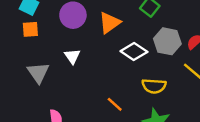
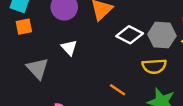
gray hexagon: (167, 41) -> (162, 35), moved

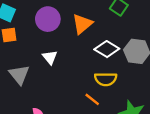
yellow semicircle: (154, 66) -> (106, 79), moved

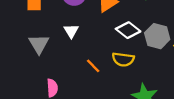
orange line: (92, 99) -> (93, 66), moved

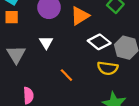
yellow semicircle: (123, 59) -> (108, 68), moved

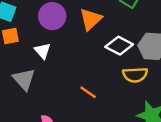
white triangle: (46, 42) -> (43, 51), moved

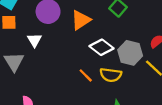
orange line: (88, 92) -> (86, 75), moved

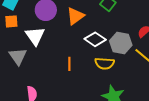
white triangle: (34, 40) -> (35, 36), size x1.5
orange line: (86, 75) -> (69, 64), moved, turned 48

